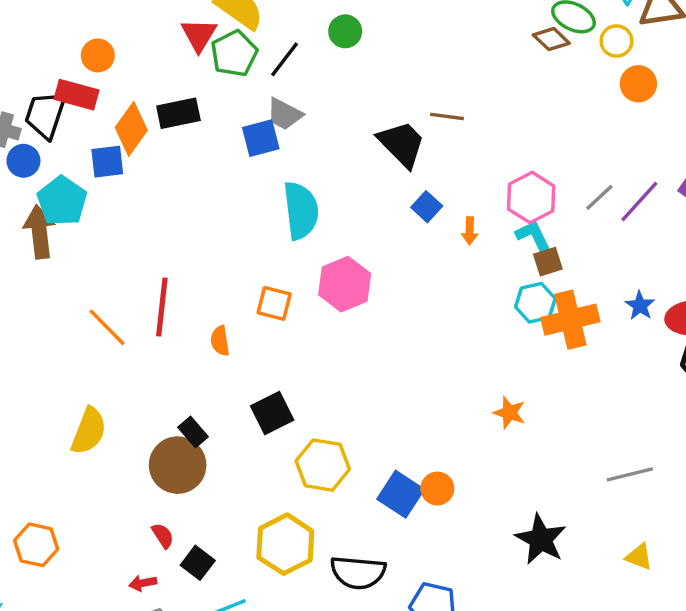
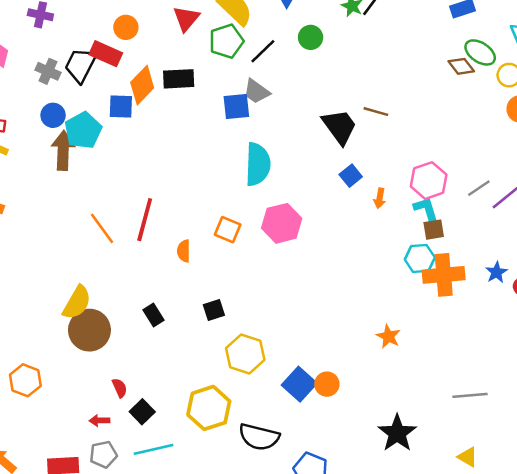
red triangle: (199, 35) -> (186, 19), moved
blue circle: (23, 161) -> (53, 115), moved
black square: (272, 413) -> (214, 310), size x0.7
brown circle: (178, 465) -> (89, 330), moved

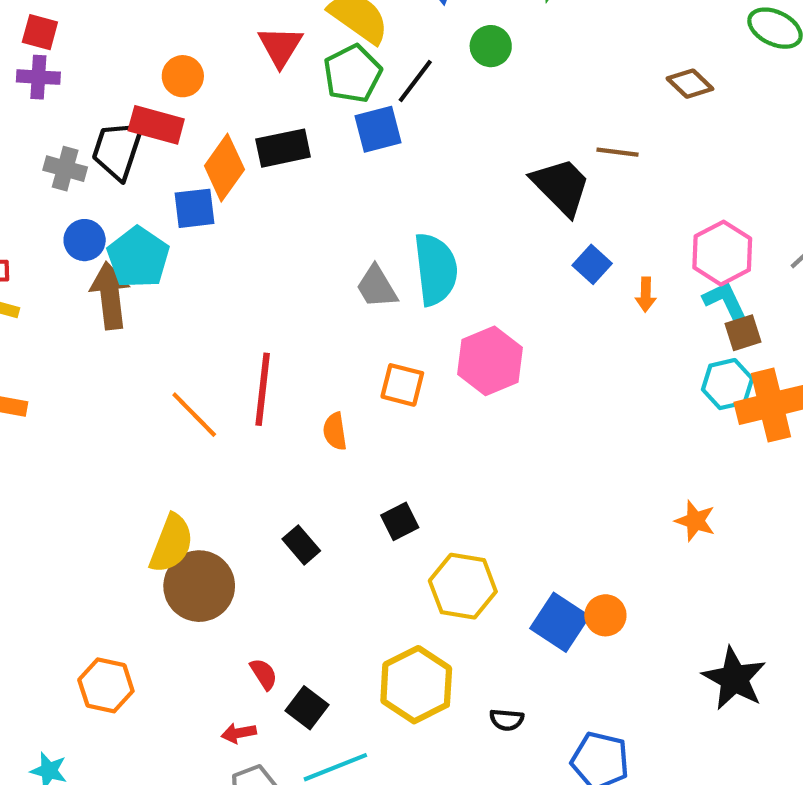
brown diamond: (461, 66) -> (690, 84), moved
gray trapezoid: (257, 91) -> (377, 287), moved, turned 32
blue square: (236, 106) -> (378, 129), moved
black semicircle: (259, 437) -> (507, 720), size x0.5

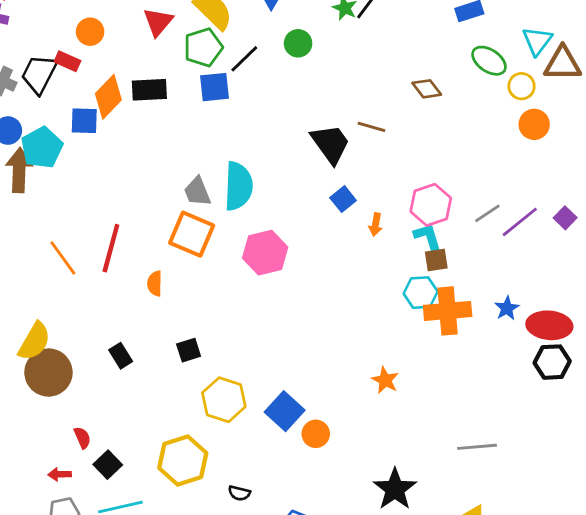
red rectangle: (156, 125) -> (67, 61), size x0.7
orange square: (402, 385) -> (192, 234), moved, size x1.5
blue square: (560, 622) -> (285, 411), moved

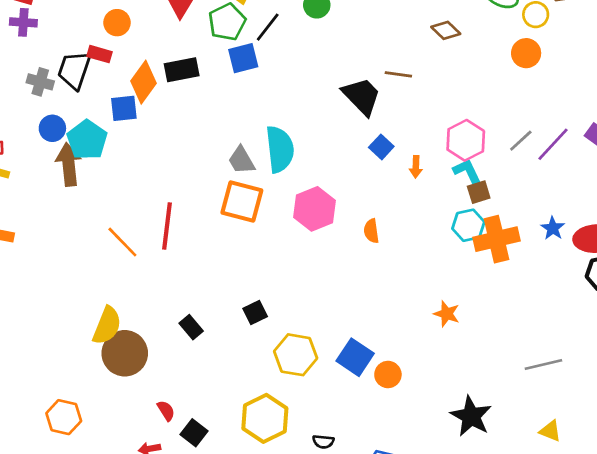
orange circle: (534, 124) -> (526, 53), moved
orange semicircle: (155, 284) -> (371, 231), moved

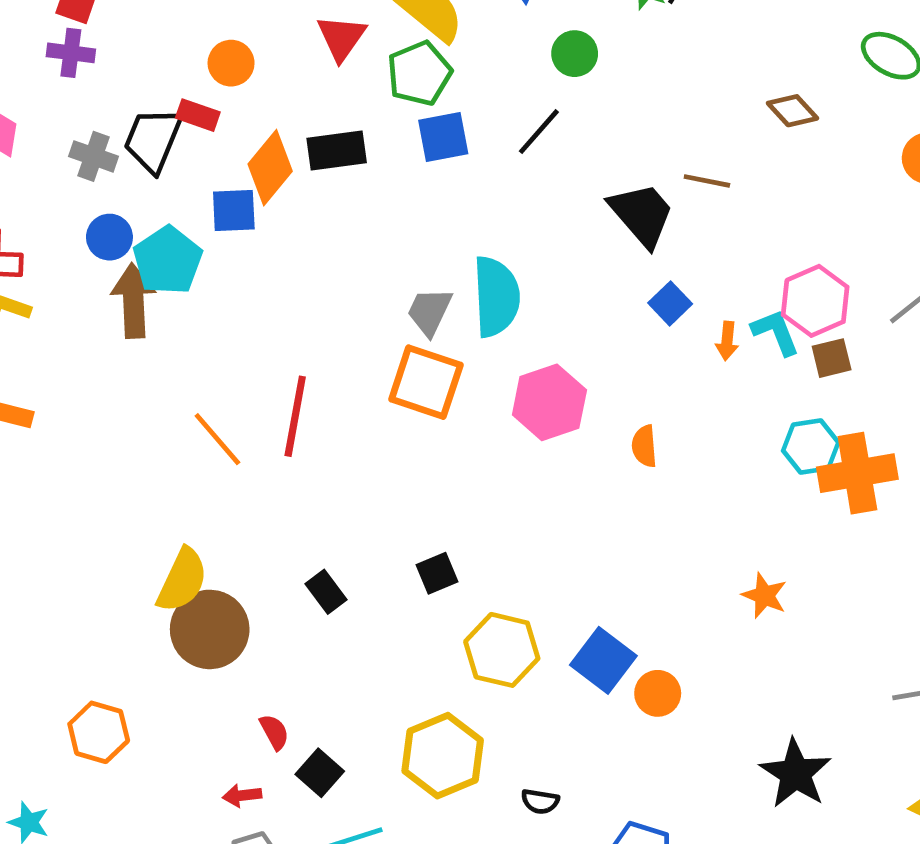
black line: (268, 27) -> (539, 132), moved
gray trapezoid: (241, 160) -> (430, 312), turned 52
cyan L-shape: (467, 172) -> (776, 332), moved
brown square: (479, 192) -> (832, 358), moved

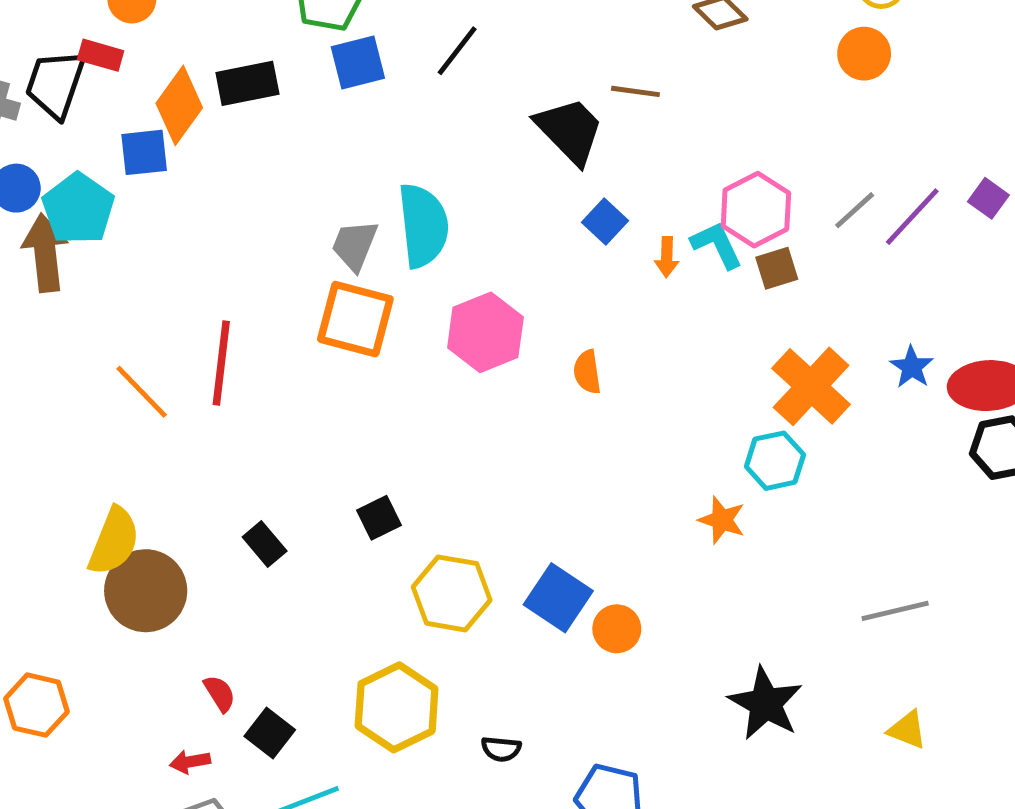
cyan hexagon: (811, 447) -> (775, 461), moved
orange cross: (857, 473) -> (811, 386), turned -34

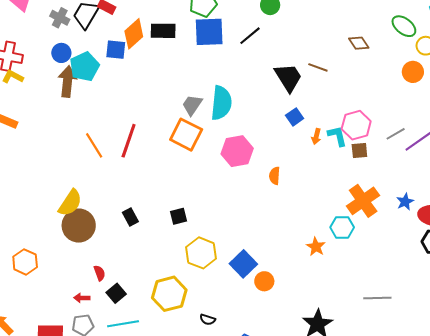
blue square: (358, 62) -> (209, 32), size x1.4

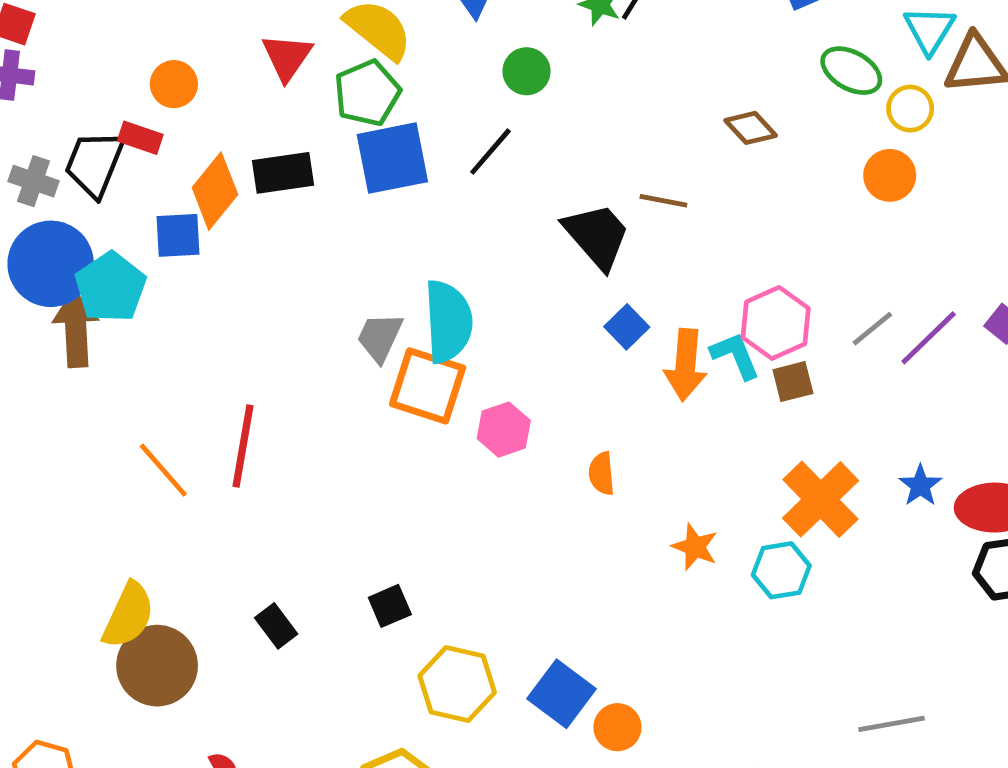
blue circle: (61, 53) -> (51, 264), size x1.8
orange square: (186, 135) -> (428, 386), moved
orange arrow: (316, 136) -> (686, 365), size x1.8
pink hexagon: (237, 151) -> (504, 430), size x0.7
orange star: (316, 247) -> (695, 547), moved

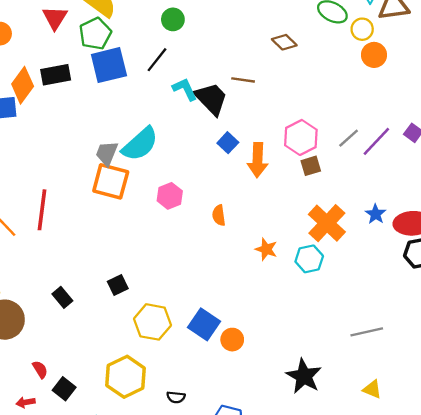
orange circle: (890, 175) -> (374, 55), moved
cyan semicircle: (448, 321) -> (140, 144), turned 54
cyan L-shape: (735, 355) -> (185, 89), moved
orange square: (428, 386) -> (111, 181), moved

